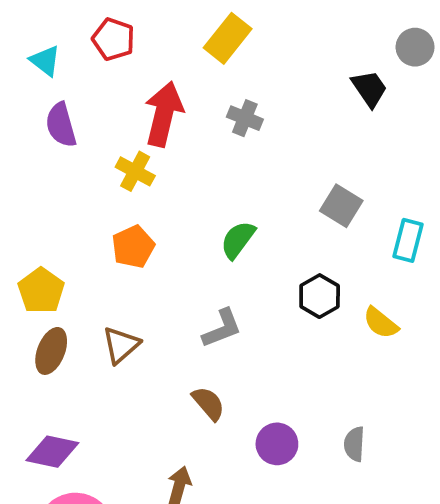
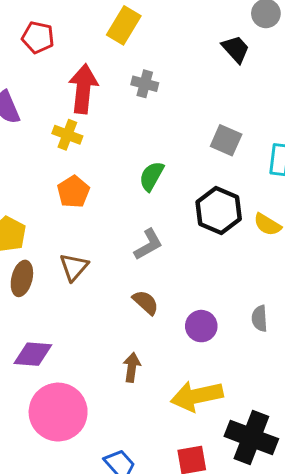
black hexagon: (320, 296) -> (219, 210), size x1.4

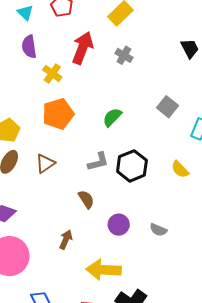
yellow cross: (67, 135) -> (52, 73), moved
orange pentagon: (73, 192) -> (58, 114), size x1.4
black hexagon: (219, 210) -> (132, 166), moved
gray semicircle: (260, 318) -> (158, 230), turned -78

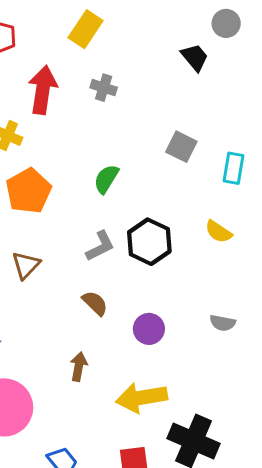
gray semicircle: (158, 230) -> (223, 323), moved

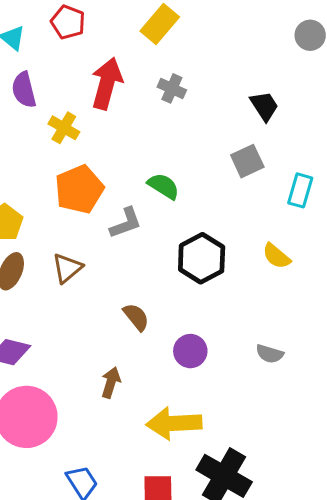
black trapezoid: (195, 57) -> (264, 106), moved
gray square: (181, 147) -> (247, 161), turned 32
green semicircle: (106, 179) -> (163, 186), turned 84
gray L-shape: (100, 246) -> (126, 223), moved

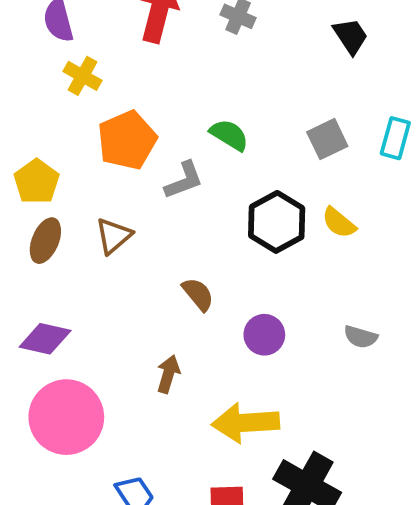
yellow cross: (64, 128) -> (83, 76), moved
gray square: (247, 161) -> (327, 139), moved
yellow semicircle: (276, 256) -> (339, 223), moved

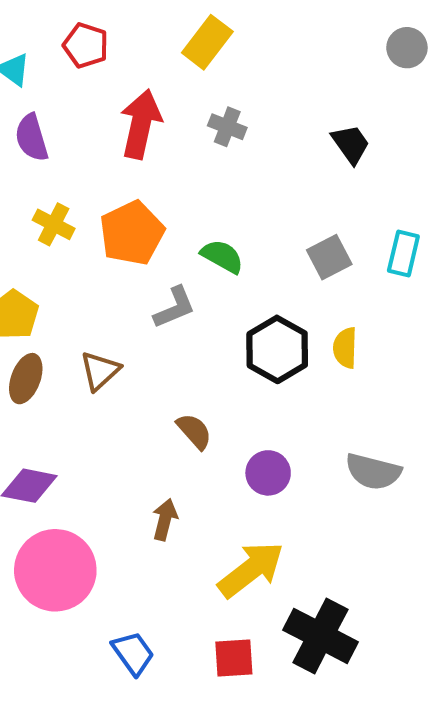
yellow cross: (83, 76) -> (54, 224), moved
orange pentagon: (127, 140) -> (132, 233), moved
yellow semicircle: (339, 223) -> (345, 348), turned 54
gray semicircle: (361, 337) -> (373, 472), size x1.5
yellow arrow: (246, 423) -> (251, 570), turned 148

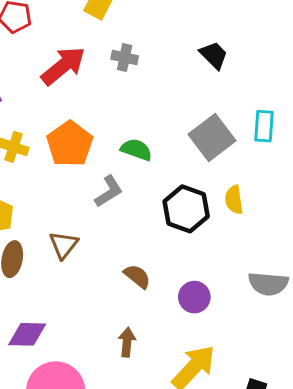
red arrow: (141, 124) -> (63, 66), turned 48
gray square: (329, 257) -> (212, 138), size x1.4

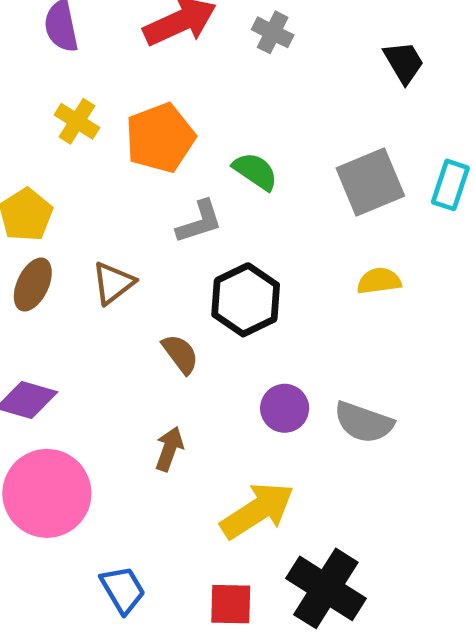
yellow semicircle: (234, 200) -> (379, 281), turned 76
black hexagon: (186, 209) -> (246, 300), moved
brown semicircle: (137, 276) -> (180, 354), moved
gray semicircle: (268, 284) -> (364, 422), moved

